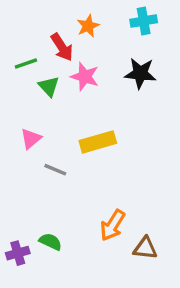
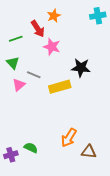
cyan cross: (144, 21) -> (98, 16), moved
black star: (140, 73) -> (81, 68), moved
green triangle: (49, 86) -> (13, 63), moved
gray line: (55, 170) -> (34, 75), moved

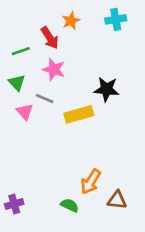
cyan cross: (98, 16) -> (116, 19), moved
pink star: (52, 47) -> (54, 70), moved
pink triangle: (19, 85) -> (25, 112), turned -32
green semicircle: (31, 148) -> (70, 205), moved

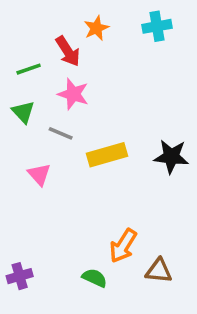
black star: (107, 89) -> (171, 157), moved
pink triangle: (25, 112) -> (39, 174), moved

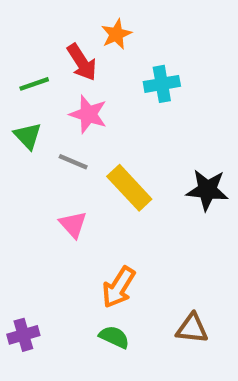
cyan cross: (157, 26) -> (162, 84), moved
yellow rectangle: (107, 155) -> (129, 188), turned 63
pink triangle: (39, 174) -> (73, 225), moved
orange arrow: (123, 246) -> (119, 287), moved

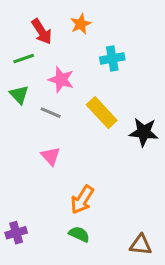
red arrow: (82, 62) -> (42, 32), moved
yellow rectangle: (129, 188) -> (102, 113), moved
brown triangle: (192, 328) -> (141, 245), moved

